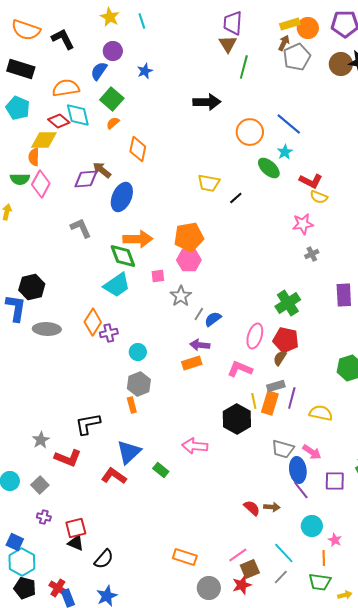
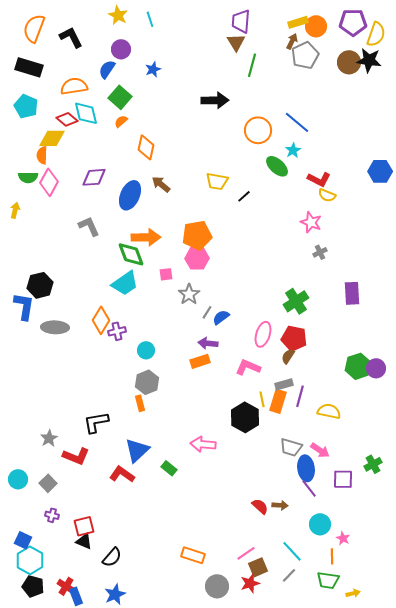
orange semicircle: (26, 30) -> (34, 28), turned 92
brown arrow: (102, 170) -> (161, 184), moved
pink star: (303, 224) -> (311, 222), turned 30

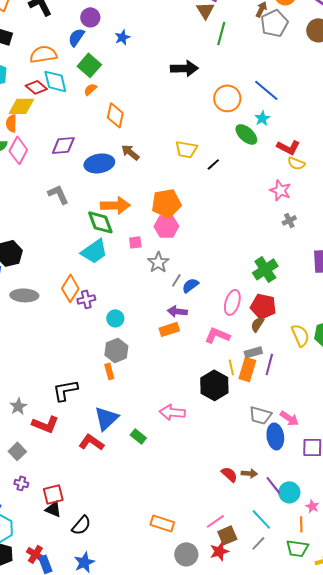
blue ellipse: (130, 195) -> (99, 163), turned 56
yellow semicircle: (329, 411) -> (300, 335), moved, turned 55
purple line: (309, 488) -> (273, 485), moved

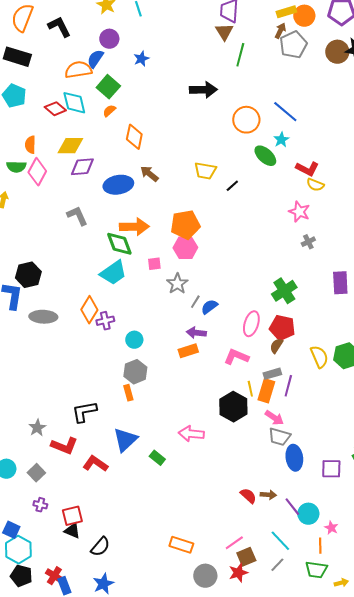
orange semicircle: (43, 54) -> (78, 70), moved
yellow diamond: (21, 106) -> (70, 146), moved
pink arrow: (289, 418) -> (274, 418), moved
red L-shape: (91, 442) -> (95, 464), moved

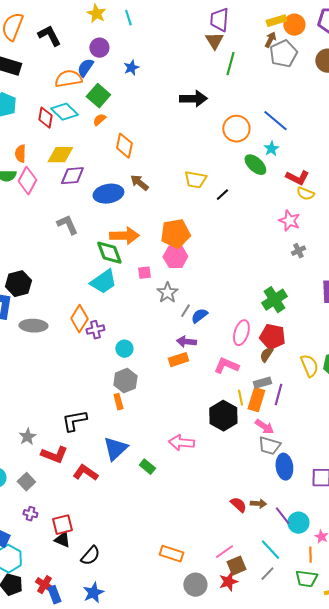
cyan diamond: (74, 103) -> (64, 112), turned -32
red diamond: (55, 109) -> (45, 118), turned 60

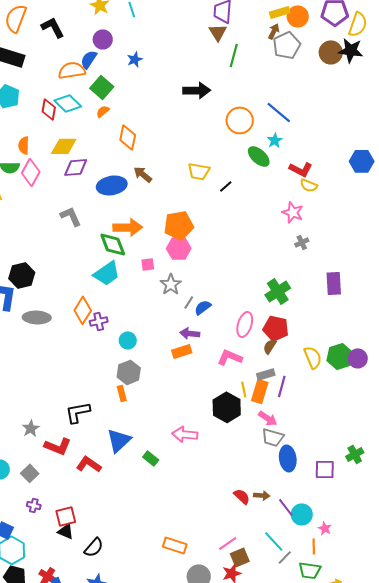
gray line: (267, 574) -> (285, 557), moved

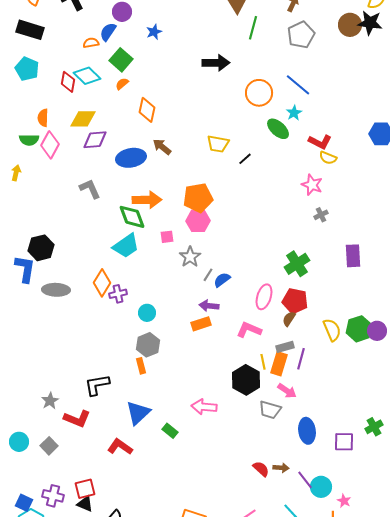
gray pentagon: (287, 45) -> (301, 35), moved
orange semicircle: (72, 70) -> (91, 43), size x0.6
gray trapezoid: (273, 437) -> (270, 410), moved
red L-shape: (89, 464) -> (120, 447), moved
purple cross: (34, 505) -> (53, 496), moved, size x1.5

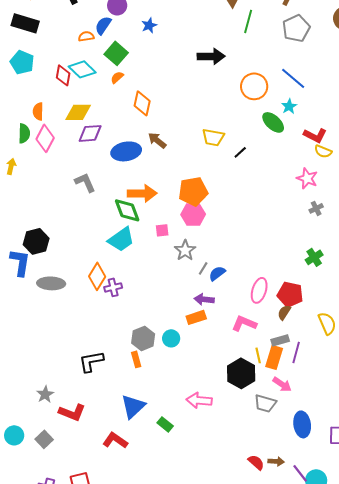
green semicircle: (29, 140) -> (24, 133), turned -90
green cross: (297, 264) -> (314, 257), moved, size x0.7
cyan circle: (147, 313) -> (171, 338), moved
black L-shape: (97, 385) -> (91, 361), moved

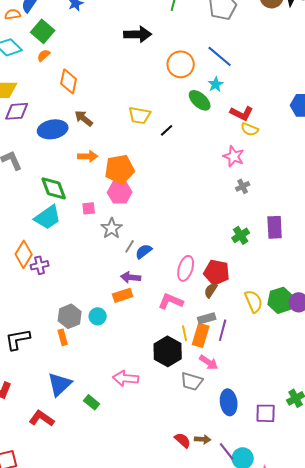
orange arrow: (142, 193) -> (88, 156), moved, size x0.7

